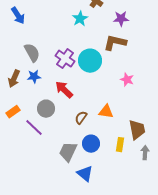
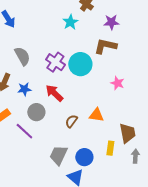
blue star: (34, 77) -> (24, 89), moved
blue circle: (91, 144) -> (84, 157), moved

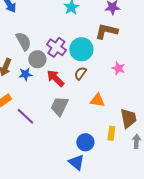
gray circle: (36, 112) -> (37, 59), moved
brown semicircle: (71, 121) -> (80, 73), moved
gray trapezoid: (58, 155) -> (59, 106), moved

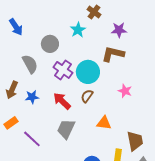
gray circle: (37, 59) -> (50, 44), moved

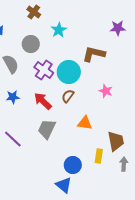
brown cross: (94, 12) -> (34, 12), moved
purple star: (119, 30) -> (118, 28), moved

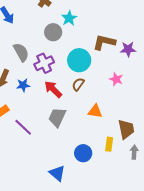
purple star: (118, 28) -> (128, 49), moved
gray circle: (31, 44) -> (53, 32), moved
purple cross: (44, 70) -> (44, 63), moved, turned 30
blue triangle: (64, 185) -> (57, 173), moved

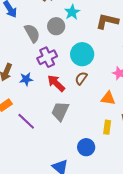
brown L-shape: (104, 42) -> (107, 21), moved
gray semicircle: (21, 52) -> (32, 33), moved
orange triangle: (95, 111) -> (108, 98), moved
yellow rectangle: (109, 144) -> (107, 127), moved

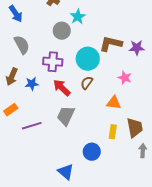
brown L-shape: (107, 21) -> (111, 44), moved
gray semicircle: (32, 33) -> (22, 45), moved
purple cross: (47, 57) -> (53, 62), turned 30
purple line: (26, 121) -> (32, 126), turned -60

